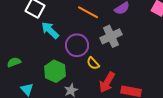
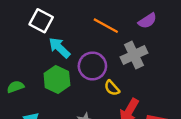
green hexagon: (55, 71) -> (57, 79), moved

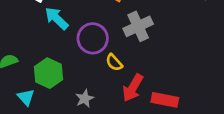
green hexagon: (57, 79) -> (49, 73), moved

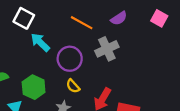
yellow semicircle: (114, 62) -> (73, 86), moved

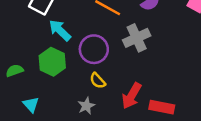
green hexagon: (34, 87) -> (52, 62), moved

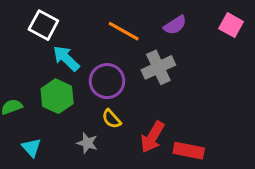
gray star: (86, 106) -> (87, 143), moved, turned -30

